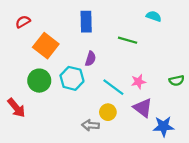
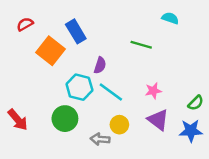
blue rectangle: (86, 22) -> (76, 31), moved, turned -30
green circle: (39, 81) -> (65, 119), moved
green semicircle: (177, 81) -> (196, 103), moved, turned -32
cyan line: (113, 87) -> (111, 92), moved
blue star: (164, 126) -> (191, 131), moved

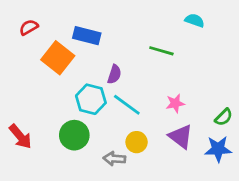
blue rectangle: (76, 31) -> (87, 36), turned -45

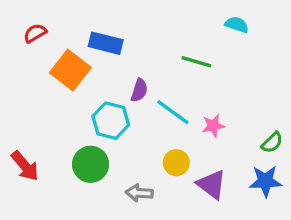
cyan line: (127, 105) -> (173, 112), moved
purple triangle: (181, 137) -> (212, 185), moved
yellow circle: (137, 142) -> (176, 163), moved

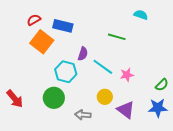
red semicircle: (35, 33) -> (34, 20), moved

